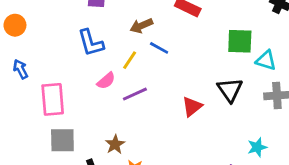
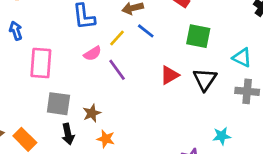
green square: (240, 41) -> (198, 36), moved
purple line: (135, 94) -> (117, 70), turned 70
red triangle: (192, 107) -> (170, 75), moved
gray square: (62, 140) -> (58, 104), moved

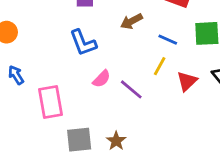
blue line: (146, 31) -> (168, 40), moved
yellow line: (117, 38) -> (160, 66), moved

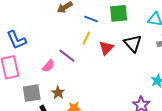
blue L-shape: (83, 43) -> (17, 40), moved
pink semicircle: (102, 79) -> (48, 66), moved

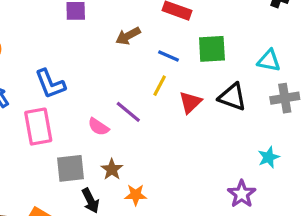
black triangle: (133, 43) -> (232, 97), turned -30
pink semicircle: (48, 66) -> (98, 127), turned 80

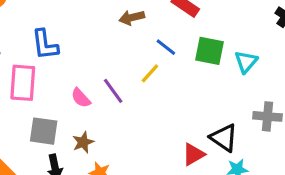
cyan triangle: (269, 61) -> (246, 62), moved, turned 45
black triangle: (232, 97) -> (224, 138), moved
red triangle: (190, 102) -> (193, 154), moved

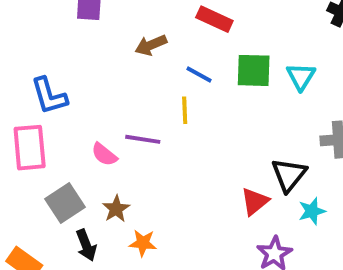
yellow line: (150, 73) -> (185, 110), turned -35
purple line: (113, 91) -> (143, 139), turned -36
gray square: (44, 131) -> (65, 203), turned -32
black triangle: (224, 138) -> (289, 175), turned 44

